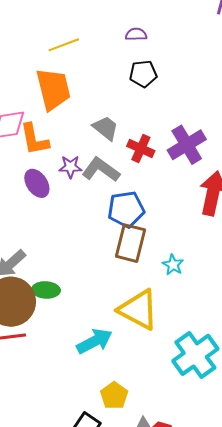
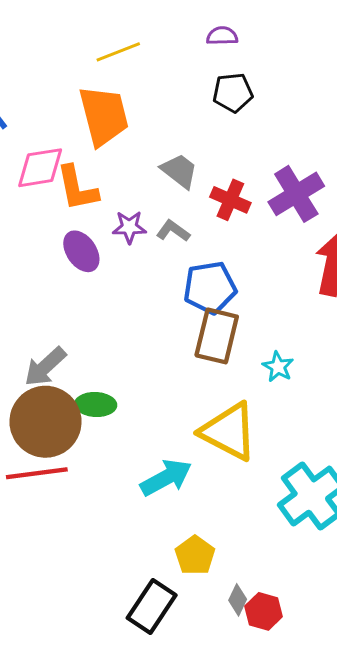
gray L-shape: (101, 170) -> (173, 231), size x0.6

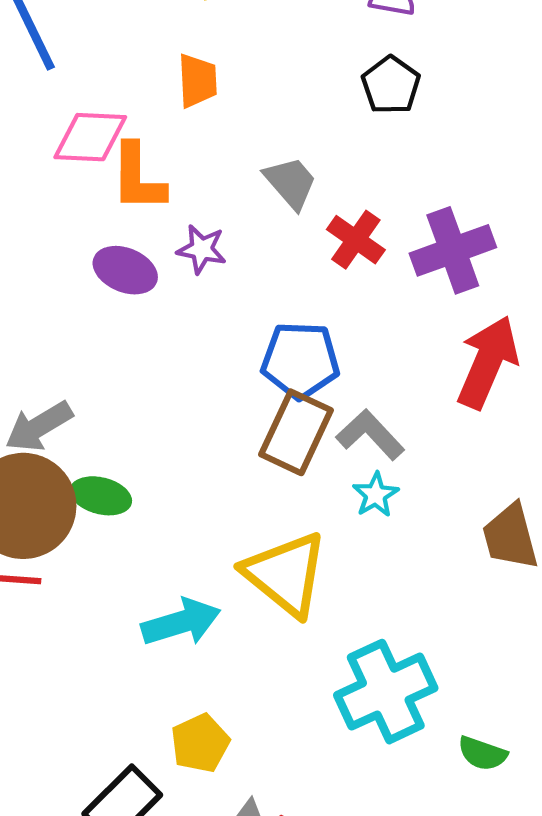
black pentagon: (233, 93) -> (391, 85), turned 30
orange trapezoid: (104, 116) -> (198, 81), size x0.6
gray L-shape: (173, 231) -> (370, 435), moved, size x1.4
purple ellipse: (81, 251) -> (125, 270), turned -45

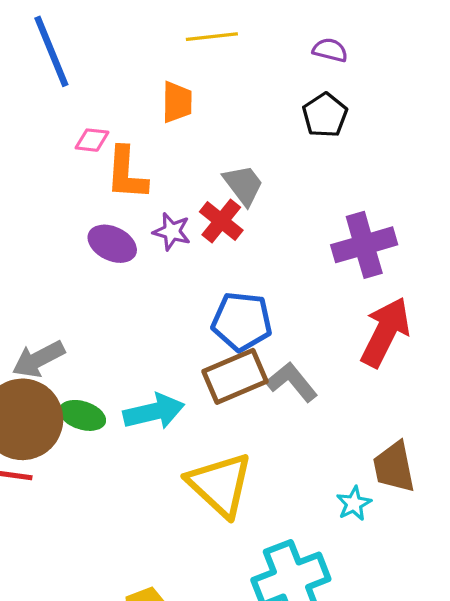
pink diamond: (90, 137) -> (92, 140), size x0.6
red cross: (356, 240) -> (221, 221), moved
brown rectangle: (296, 432) -> (235, 376), turned 38
cyan star: (376, 495) -> (354, 504), moved
cyan arrow: (181, 622) -> (154, 412), moved

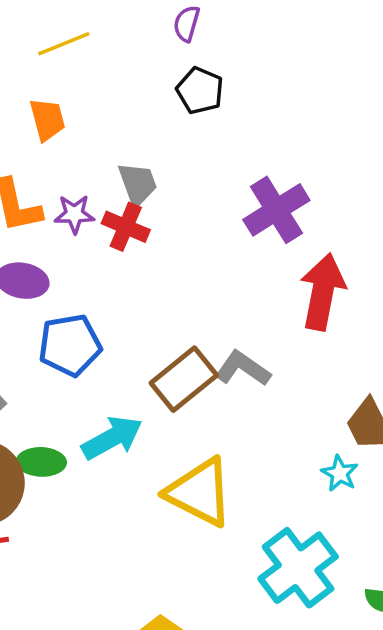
purple semicircle: (330, 50) -> (187, 24), turned -72
gray trapezoid: (243, 185) -> (138, 184), turned 33
purple star: (172, 232) -> (74, 214), moved
blue pentagon: (242, 321) -> (70, 345), moved

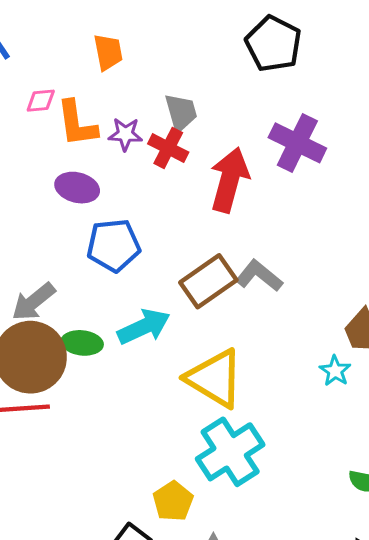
black pentagon: (200, 91) -> (273, 44), moved, size x1.4
purple cross: (276, 210) -> (297, 143), turned -36
red arrow: (323, 292) -> (229, 180), moved
cyan cross: (298, 568) -> (230, 452), moved

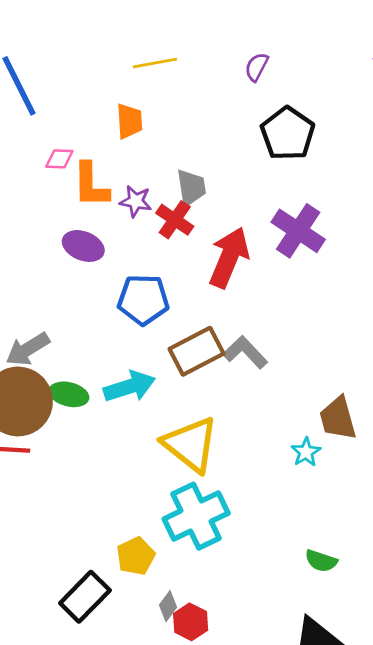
blue pentagon: (113, 245) -> (143, 300), moved

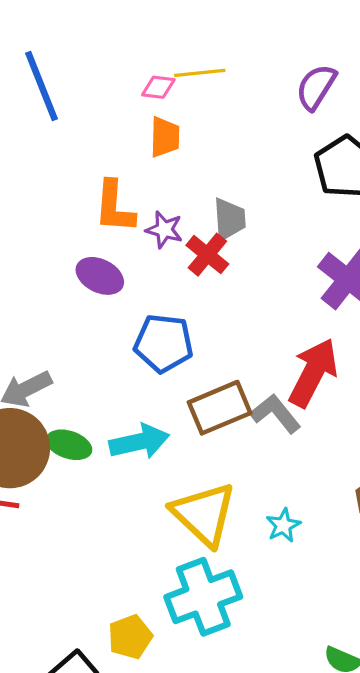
purple semicircle: (257, 67) -> (316, 87), size x1.4
pink diamond: (59, 159) -> (158, 87), moved
red arrow: (229, 257) -> (313, 373), moved
cyan star: (306, 452) -> (283, 525), moved

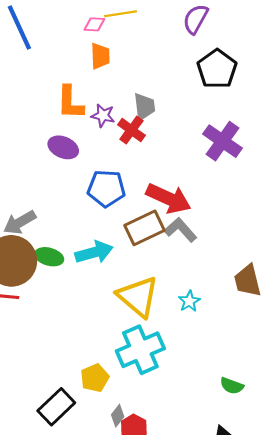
red arrow: (313, 373) -> (168, 198), moved, turned 90

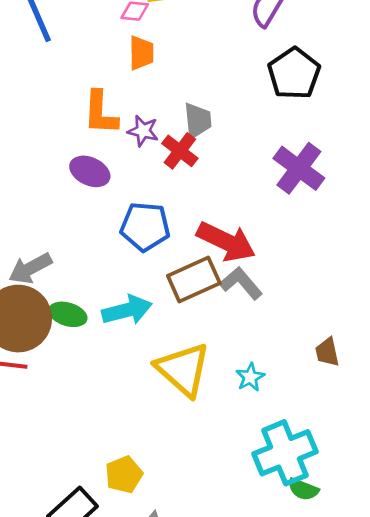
brown trapezoid: (248, 281) -> (327, 352), size x0.7
cyan cross: (140, 350) -> (285, 453), moved

